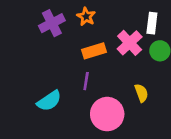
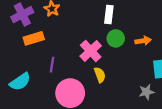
pink cross: (130, 43) -> (91, 51), moved
orange rectangle: (94, 51) -> (34, 38), moved

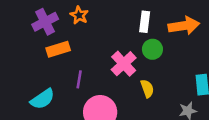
orange arrow: (143, 41) -> (184, 26), moved, size x1.6
yellow semicircle: (100, 75) -> (147, 89), moved

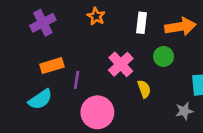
orange star: (79, 15) -> (96, 16), moved
orange rectangle: (58, 49) -> (52, 66), moved
green circle: (152, 49) -> (164, 57), moved

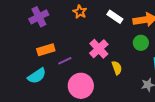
white rectangle: (141, 23) -> (115, 17), turned -63
green circle: (164, 57) -> (141, 43), moved
purple line: (77, 80) -> (65, 61), turned 56

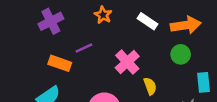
orange rectangle: (46, 50) -> (60, 63), turned 36
purple line: (65, 61) -> (84, 48), moved

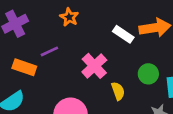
white rectangle: (148, 21) -> (123, 34), moved
green circle: (181, 54) -> (148, 74), moved

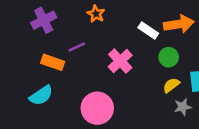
green circle: (148, 74) -> (169, 57), moved
yellow semicircle: (118, 91) -> (171, 85), moved, turned -108

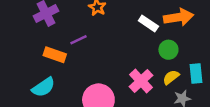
pink cross: (120, 61) -> (141, 81), moved

